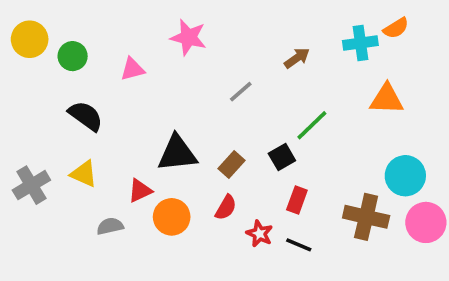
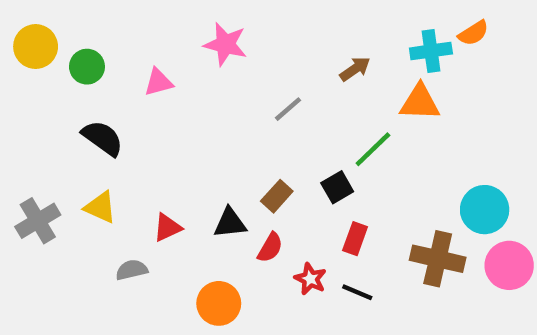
orange triangle: (387, 99) -> (420, 102), moved
black triangle: (177, 153) -> (230, 223), moved, size x0.7
orange circle: (172, 217) -> (219, 303), moved

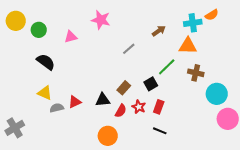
gray cross: (38, 221) -> (15, 128), moved
brown cross: (438, 259) -> (196, 73), moved, size x0.7
gray semicircle: (132, 270) -> (57, 108), moved
red star: (310, 279) -> (139, 107), moved
orange circle: (219, 303) -> (108, 136), moved

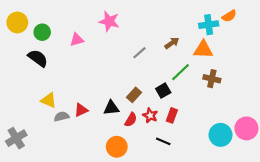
brown arrow: (159, 31) -> (172, 43), moved
black semicircle: (46, 62) -> (38, 58), moved
cyan circle: (217, 94) -> (221, 135), moved
black line: (160, 131) -> (163, 141), moved

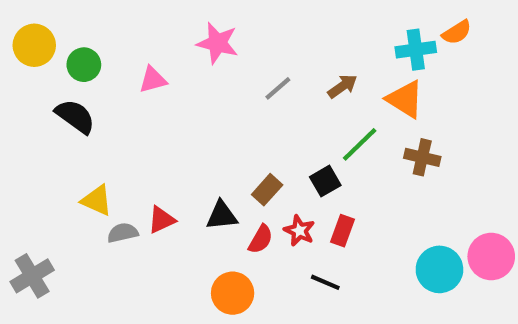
orange triangle: (203, 49) -> (405, 99), turned 30
gray line: (139, 53) -> (278, 88), moved

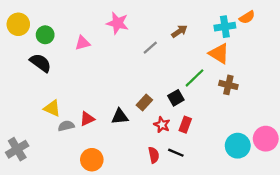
brown arrow: (342, 86) -> (179, 31), moved
red semicircle: (261, 239) -> (154, 155), moved, turned -42
orange circle: (233, 293) -> (92, 160), moved

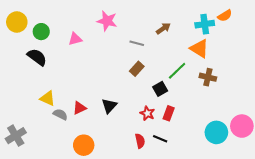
gray line: (150, 48) -> (137, 43), turned 56
brown rectangle: (144, 102) -> (137, 69), moved
black triangle: (120, 116) -> (109, 106), turned -42
gray semicircle: (66, 126) -> (60, 114), turned 40

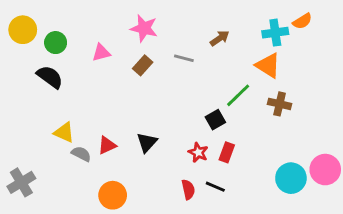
brown rectangle: (137, 69) -> (143, 65), moved

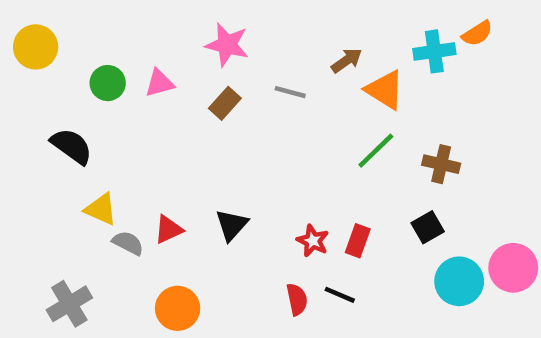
green circle: (56, 43) -> (108, 83), moved
orange triangle: (268, 65) -> (385, 90), moved
black semicircle: (50, 77) -> (72, 146), moved
black square: (215, 120) -> (428, 227), moved
gray cross: (21, 182) -> (69, 304), moved

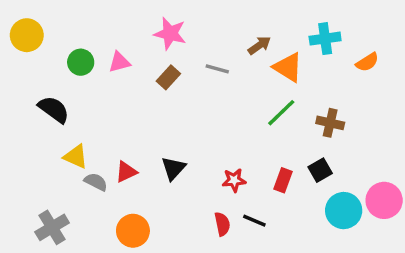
orange semicircle: (477, 33) -> (367, 62), moved
red star: (313, 241) -> (234, 180), turned -30
red rectangle: (358, 241) -> (283, 180), moved

